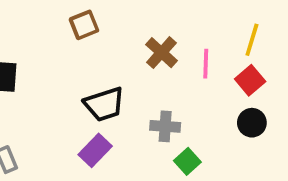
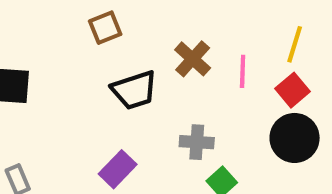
black trapezoid: (104, 104) -> (134, 90), moved
black circle: (252, 123) -> (295, 138), size x1.5

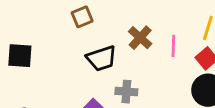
gray cross: (197, 142) -> (126, 92), moved

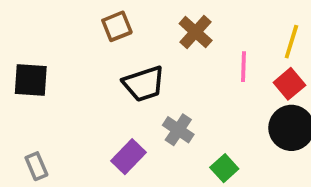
brown cross: (140, 38) -> (196, 32), moved
gray cross: (126, 92) -> (178, 130), turned 30

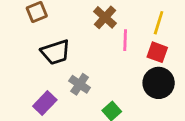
brown cross: (196, 32) -> (105, 17), moved
red square: (289, 84) -> (157, 52), turned -30

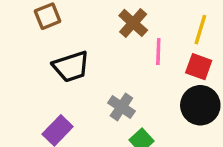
gray cross: (80, 84) -> (121, 107), moved

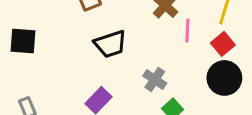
red square: (199, 67) -> (223, 44), turned 30

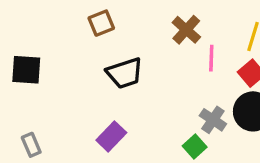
gray cross: (155, 79) -> (213, 120), moved

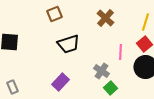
pink line: (211, 58) -> (120, 52), moved
gray cross: (213, 120) -> (101, 71), moved

